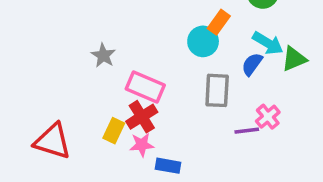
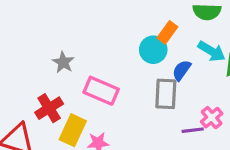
blue semicircle: (252, 64) -> (182, 70), moved
red cross: (142, 117) -> (49, 108), moved
yellow rectangle: (114, 131) -> (73, 130), size x1.4

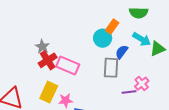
red cross: (49, 108) -> (48, 60), moved

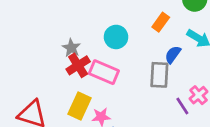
cyan circle: (103, 38) -> (116, 37), moved
purple line: (129, 92) -> (182, 106), turned 64

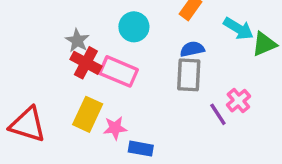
blue semicircle: (173, 55) -> (192, 49), moved, turned 42
red cross: (78, 65) -> (86, 63), turned -30

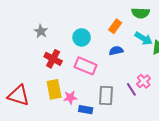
gray star: (77, 41) -> (41, 31), moved
pink rectangle: (118, 71) -> (86, 66), moved
gray rectangle: (189, 75) -> (106, 95), moved
yellow rectangle: (88, 114) -> (54, 89), turned -36

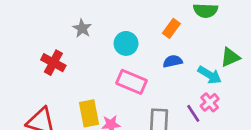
gray star: (41, 31) -> (82, 28), moved
cyan arrow: (144, 38) -> (210, 75), moved
red cross: (53, 59) -> (53, 63), moved

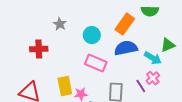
orange rectangle: (171, 28) -> (125, 24), size x1.5
blue semicircle: (173, 61) -> (126, 48), size x1.6
red cross: (53, 63) -> (39, 49), turned -30

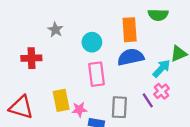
orange rectangle: (125, 24) -> (130, 30), turned -40
cyan arrow: (153, 58) -> (161, 68), turned -78
pink rectangle: (96, 63) -> (96, 74), turned 60

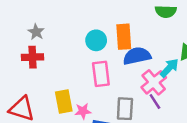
gray star: (55, 30) -> (36, 32), moved
orange rectangle: (130, 30) -> (124, 37), moved
pink cross: (161, 91) -> (154, 82), moved, size x1.5

